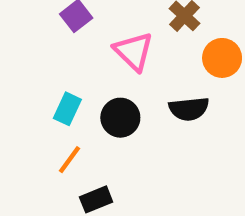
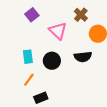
cyan rectangle: (67, 109) -> (28, 57), turned -32

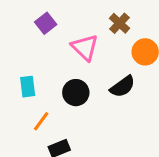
cyan rectangle: (28, 57) -> (28, 87), moved
black semicircle: (83, 57) -> (123, 87), turned -30

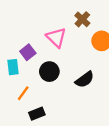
purple square: (46, 23) -> (28, 52), moved
black semicircle: (123, 87) -> (85, 80), moved

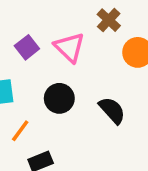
purple square: (28, 52) -> (27, 47), moved
black semicircle: (85, 80) -> (112, 110), turned -96

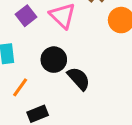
black semicircle: (112, 110) -> (79, 79), moved

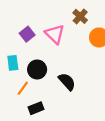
black circle: (54, 60) -> (37, 69), moved

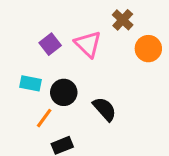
cyan rectangle: (13, 63) -> (31, 83), turned -72

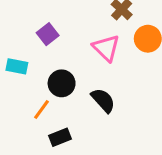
pink triangle: (88, 44) -> (106, 48), moved
cyan rectangle: (31, 83) -> (17, 66), moved

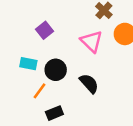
cyan rectangle: (17, 66) -> (28, 64), moved

